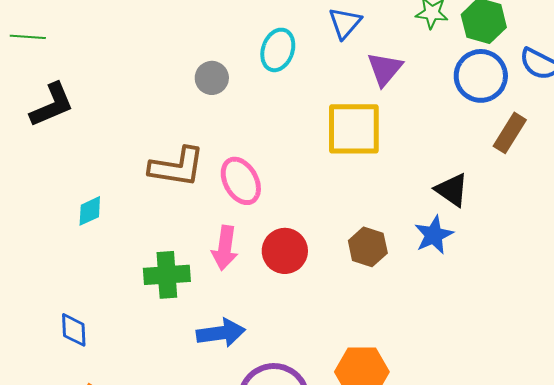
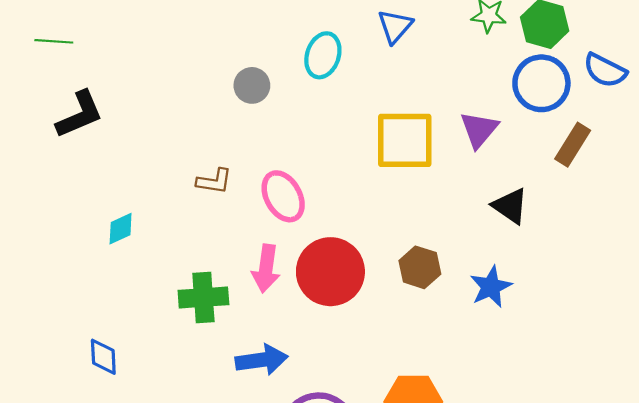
purple triangle: (385, 69) -> (479, 130), moved
brown L-shape: (177, 167) -> (214, 181), size x0.6
blue star: (434, 235) -> (491, 287), moved
red circle: (285, 251) -> (330, 272), size x1.4

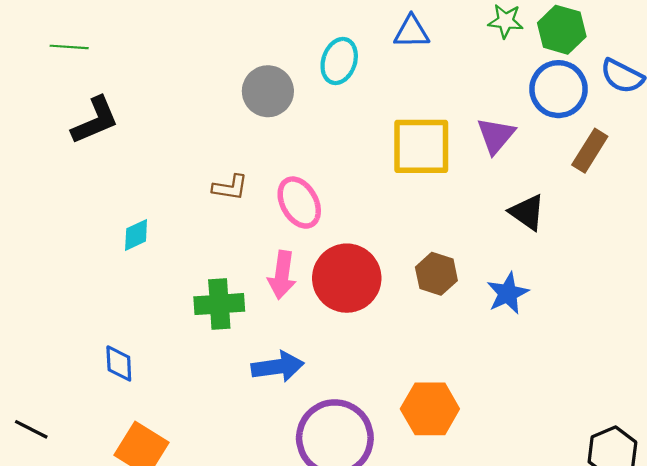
blue triangle: (395, 26) -> (412, 32), turned 48
gray circle: (252, 85) -> (268, 91), size x1.4

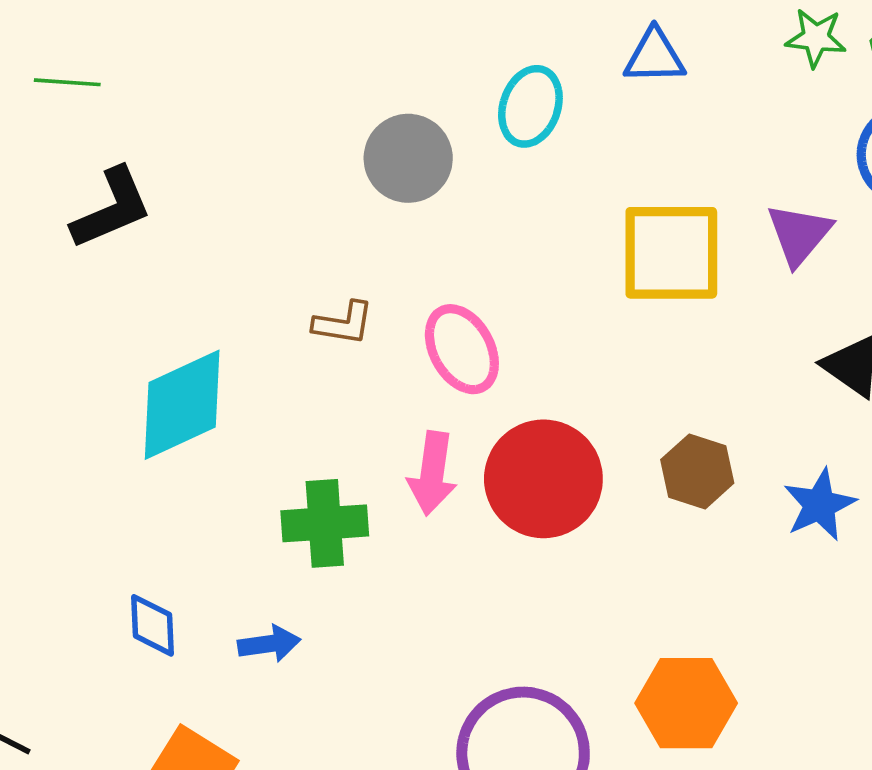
cyan diamond: (136, 235) -> (182, 405), size x2.0
blue arrow: (278, 367) -> (269, 644), moved, size x0.7

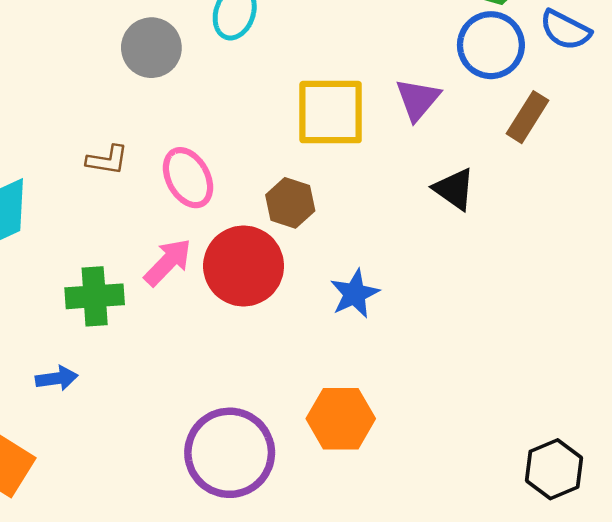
brown hexagon: (697, 471) -> (290, 203), moved
pink arrow: (432, 473) -> (168, 262), turned -144
blue star: (820, 505) -> (355, 294), moved

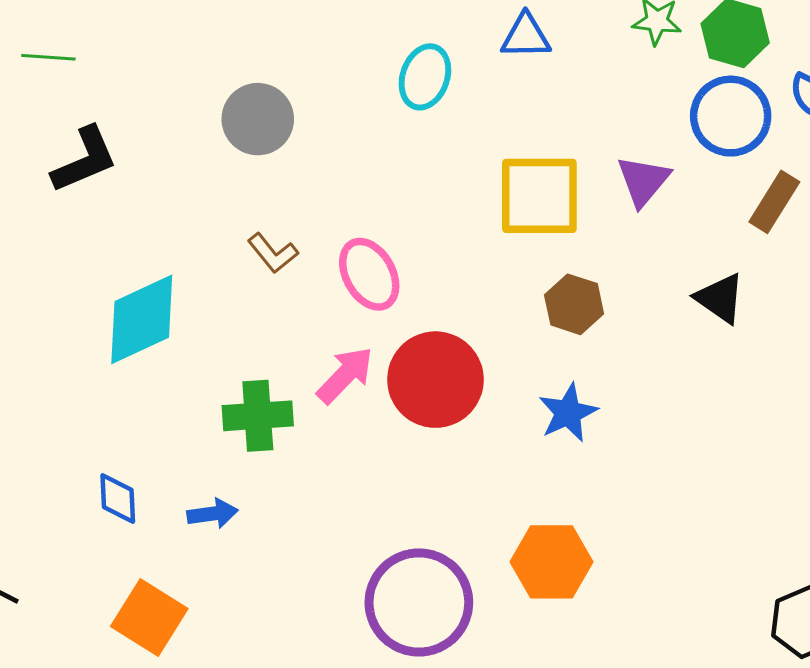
gray circle: (151, 48) -> (258, 119), moved
brown L-shape: (107, 160) -> (273, 253), turned 42
black triangle: (454, 189) -> (720, 298), moved
brown hexagon: (290, 203) -> (574, 304), moved

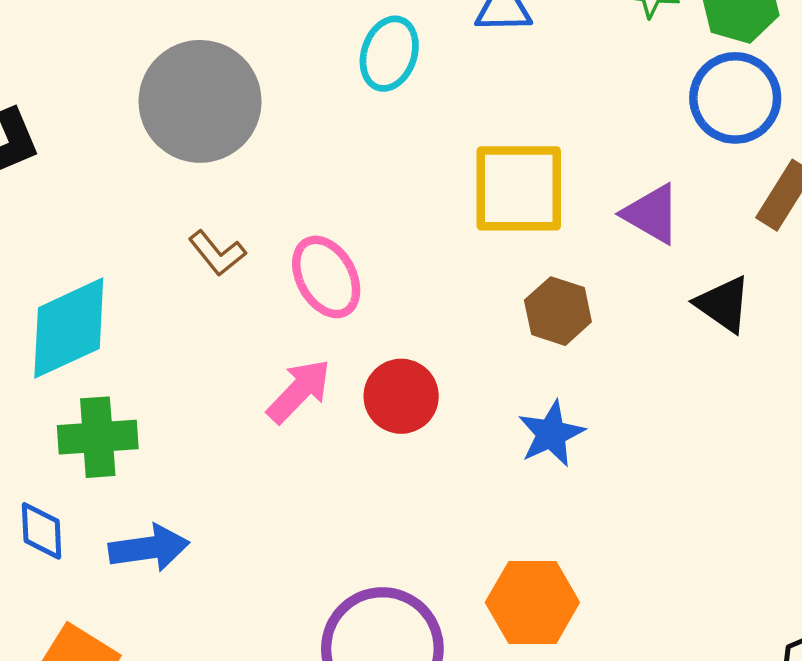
gray circle: (258, 119) -> (200, 101), size x1.5
purple triangle: (643, 181) -> (652, 214), moved, turned -40
red circle: (435, 380) -> (401, 396), size x0.7
green cross: (258, 416) -> (98, 437), moved
blue arrow: (213, 514) -> (149, 548), size x1.4

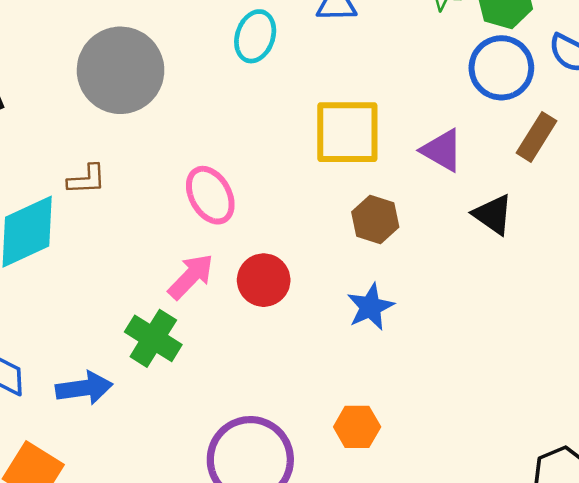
brown L-shape: (217, 253) -> (87, 179), moved, turned -54
green cross: (98, 437) -> (153, 338), moved, turned 36
orange hexagon: (532, 602) -> (357, 427), size x0.7

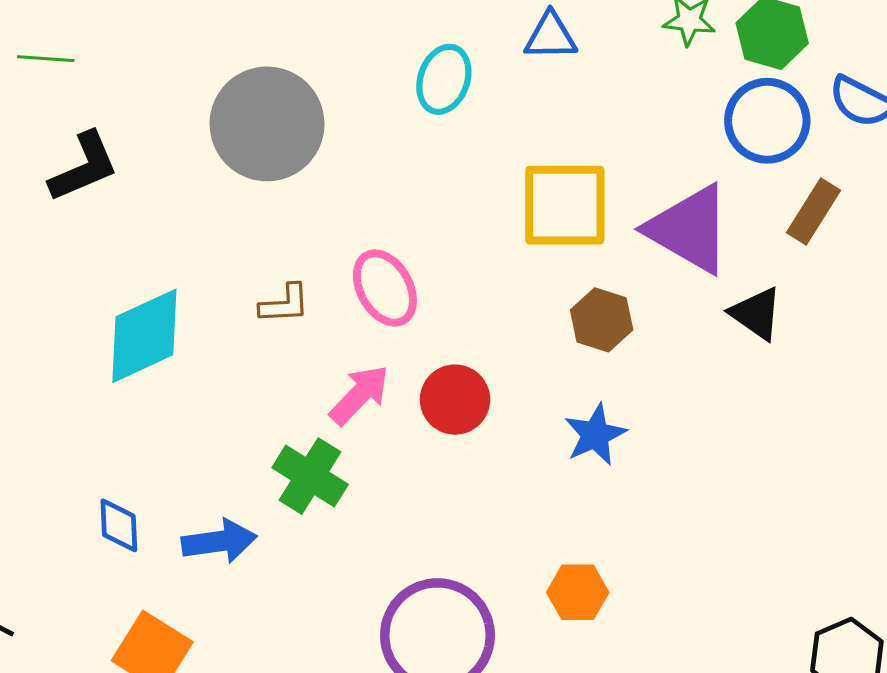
purple triangle: (442, 150) -> (689, 229), size x1.6
brown L-shape: (87, 179) -> (285, 304), moved

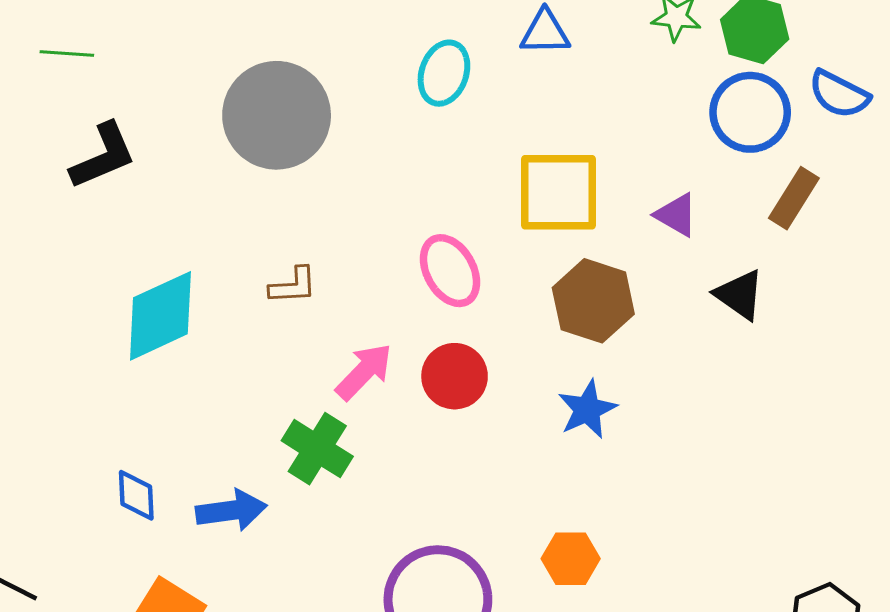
purple triangle: (689, 229) -> (676, 215), size x0.5
pink ellipse: (385, 288) -> (450, 271), moved
brown hexagon: (602, 320) -> (593, 301), size x1.4

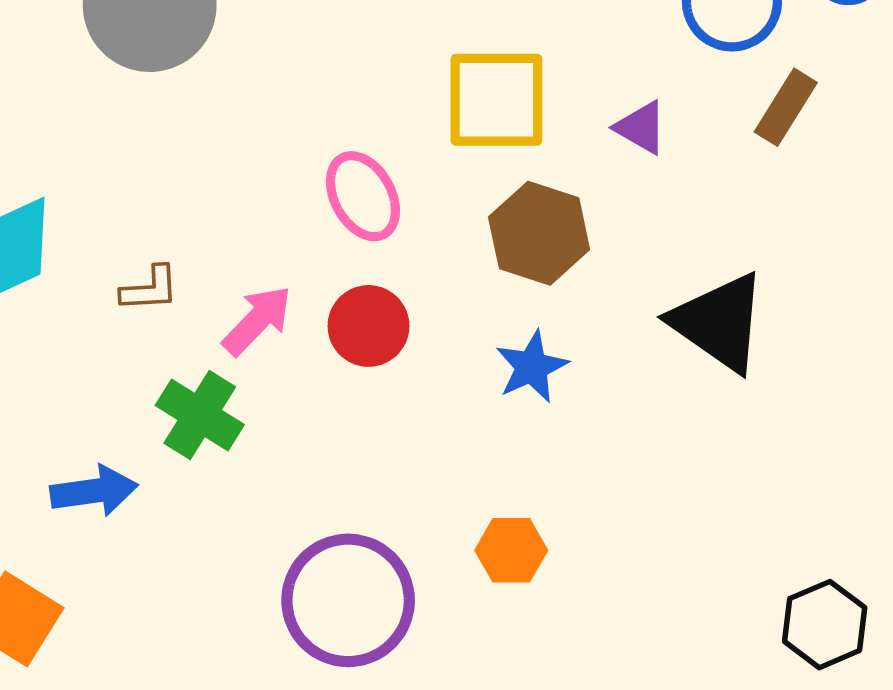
brown L-shape: (293, 286) -> (150, 289), moved
black triangle: (740, 295) -> (719, 322), moved, size x1.6

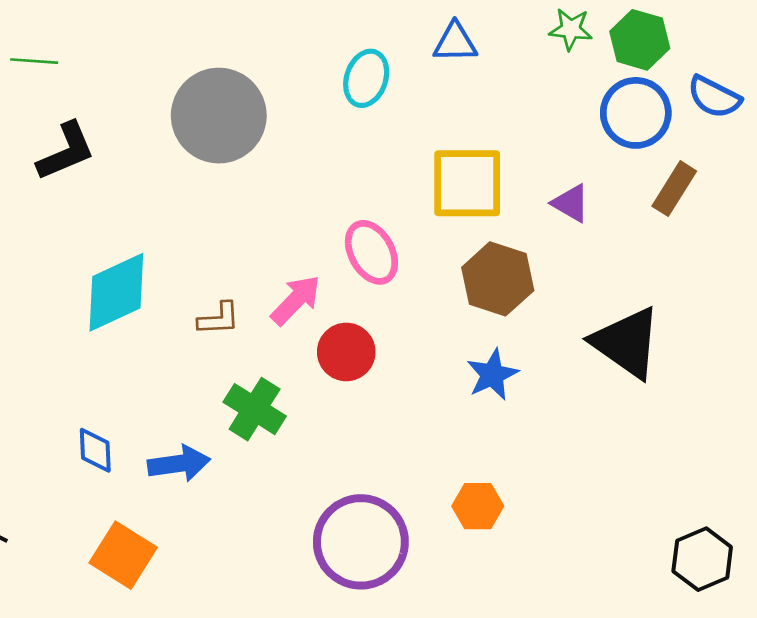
pink arrow: (257, 320) -> (296, 300), moved
red circle: (368, 326) -> (346, 352), moved

